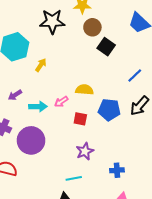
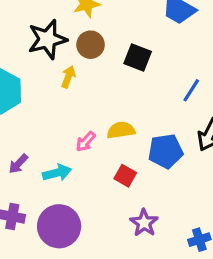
brown circle: (92, 27) -> (91, 45), moved
yellow arrow: (41, 65) -> (68, 77), moved
pink arrow: (61, 102) -> (86, 142), moved
red square: (80, 119) -> (125, 176), turned 32

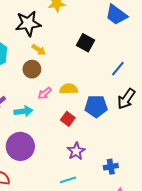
brown circle: (91, 45) -> (32, 69), moved
yellow arrow: (68, 77) -> (39, 50), turned 96

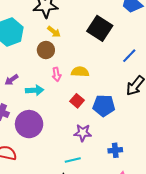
black square: (85, 43) -> (100, 28), size x1.4
pink arrow: (45, 93) -> (57, 74), turned -64
blue pentagon: (96, 106) -> (104, 106), moved
purple star: (76, 151) -> (83, 133), turned 30

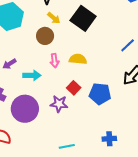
black square: (100, 28) -> (83, 18), moved
purple star: (83, 133) -> (59, 104), moved

